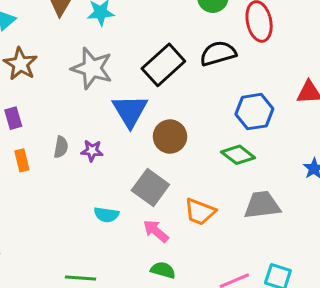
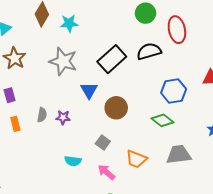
blue triangle: (130, 111) -> (89, 90), size x0.7
gray square: (150, 187) -> (103, 142), size x0.6

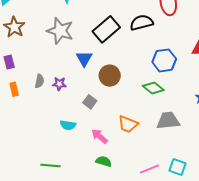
gray square: (103, 142) -> (90, 102), moved

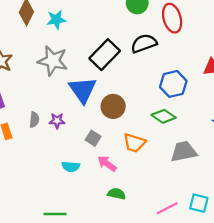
blue triangle: (84, 59) -> (83, 90), size x1.5
orange trapezoid: (128, 124) -> (134, 143), moved
pink arrow: (100, 136) -> (107, 164), moved
green semicircle: (104, 161) -> (117, 194), moved

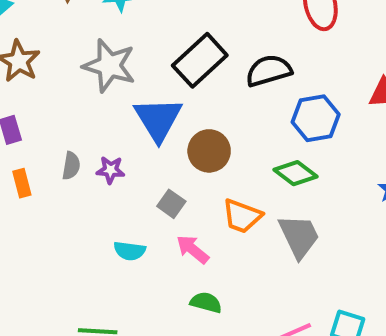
black semicircle: (144, 43) -> (269, 71), moved
gray trapezoid: (184, 152) -> (299, 236), moved, turned 72

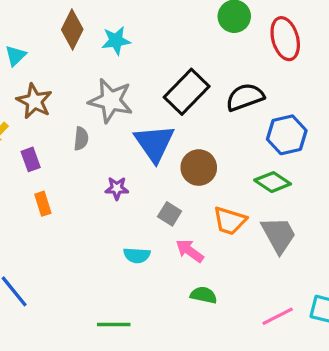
gray semicircle: (71, 166) -> (81, 139), moved

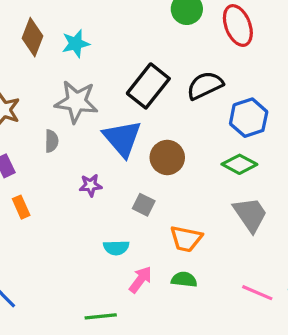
orange trapezoid: (230, 221) -> (186, 239), moved
pink arrow: (190, 251) -> (140, 280), moved, turned 96
pink line: (278, 316) -> (257, 293), turned 56

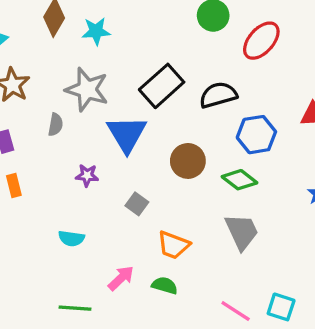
red ellipse: (238, 25) -> (261, 41), turned 54
brown circle: (167, 157) -> (188, 161), moved
cyan semicircle: (116, 248) -> (71, 238), moved

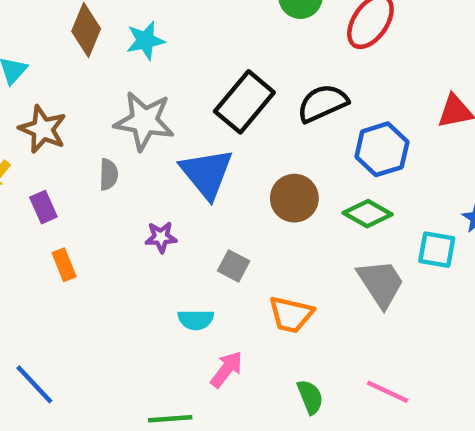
cyan semicircle: (71, 238) -> (196, 320), moved
green semicircle: (165, 285) -> (310, 397), moved, turned 60
cyan square: (281, 307) -> (437, 250), moved

